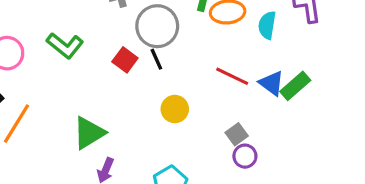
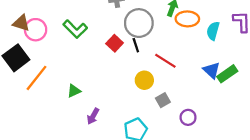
red line: (232, 76) -> (165, 61), moved
green triangle: (89, 133) -> (74, 91), moved, size x0.6
gray square: (237, 134) -> (163, 100), moved

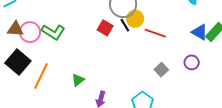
green L-shape: (75, 29) -> (53, 32), moved
yellow circle: (144, 80) -> (135, 19), moved
purple circle: (188, 117) -> (192, 62), moved

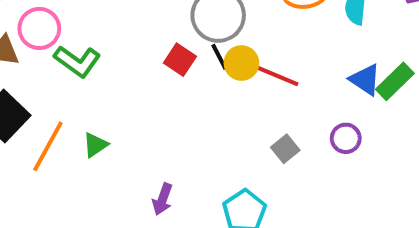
yellow circle: (135, 19) -> (241, 63), moved
pink circle: (30, 32) -> (39, 28), moved
green triangle: (78, 80) -> (95, 145), moved

